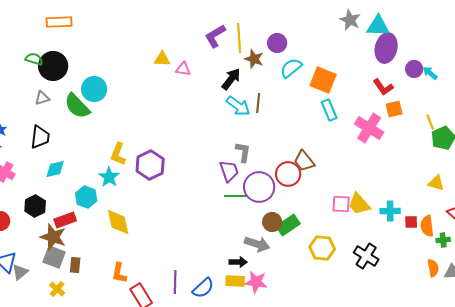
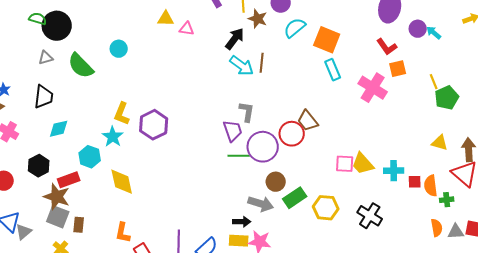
cyan circle: (94, 89) -> (119, 49), moved, size x0.7
green rectangle: (288, 225) -> (295, 198), moved

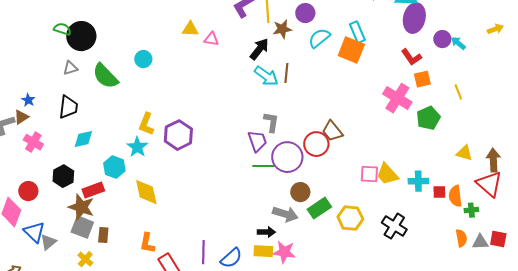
brown star: (258, 19) -> (282, 29), turned -30
cyan rectangle: (333, 70) -> (357, 32), moved
green pentagon: (447, 98) -> (428, 118), moved

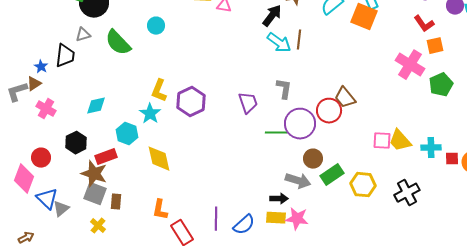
black trapezoid: (68, 107) -> (65, 56), moved
purple trapezoid: (257, 141) -> (248, 103), moved
black cross: (394, 226) -> (407, 193), turned 30

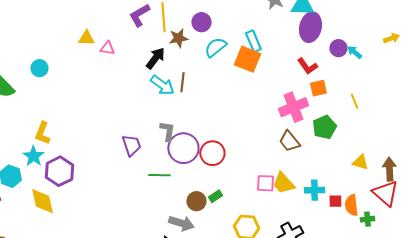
pink cross: (410, 65) -> (293, 107), turned 36
brown trapezoid: (345, 98) -> (289, 141), moved
purple hexagon: (191, 102) -> (59, 171), moved
purple circle: (300, 124) -> (183, 148), moved
green rectangle: (332, 175) -> (215, 196), moved, size x0.6

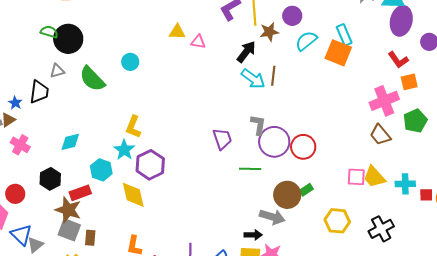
brown circle: (196, 201) -> (287, 195), size x1.4

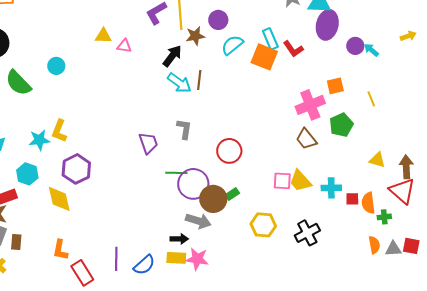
red L-shape: (398, 60) -> (293, 49), moved
purple circle: (274, 142) -> (193, 184), moved
cyan star: (124, 150) -> (39, 140), moved, turned 30

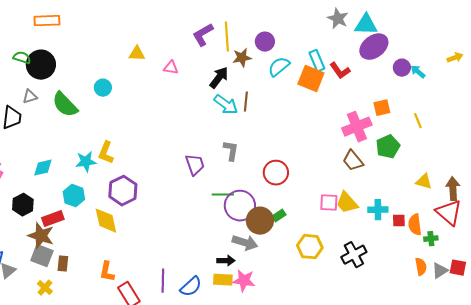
purple ellipse: (327, 25) -> (374, 47), turned 40
yellow triangle: (103, 36) -> (137, 54), moved
gray triangle: (393, 249) -> (440, 271), turned -30

